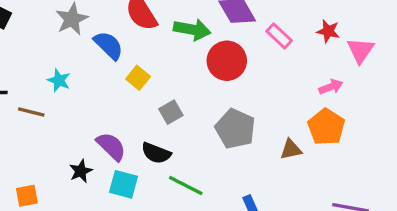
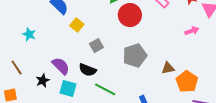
cyan star: (59, 80) -> (29, 34), moved
brown line: (31, 112) -> (17, 67), moved, turned 42
orange pentagon: (326, 127) -> (187, 82), moved
gray pentagon: (235, 129) -> (135, 56), turned 30

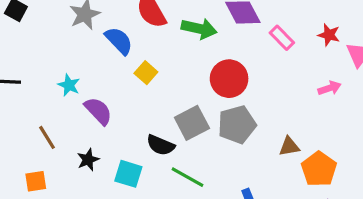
red circle: (130, 15) -> (229, 79), moved
gray square: (96, 46) -> (192, 123), moved, size x1.5
purple semicircle: (61, 66) -> (98, 111), moved

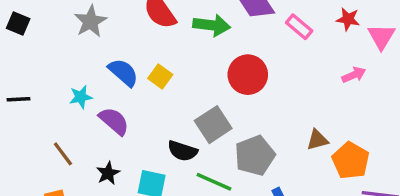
blue semicircle: (119, 41) -> (123, 72), moved
cyan star: (69, 85) -> (81, 97), turned -30
gray pentagon: (237, 125) -> (255, 156), moved

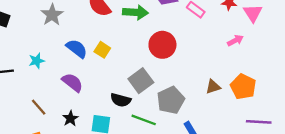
cyan star: (81, 97) -> (37, 61), moved
orange pentagon: (351, 161) -> (243, 87), moved

